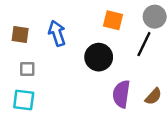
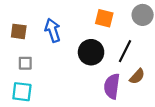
black line: (144, 44) -> (125, 51), moved
brown semicircle: (153, 96) -> (137, 76), moved

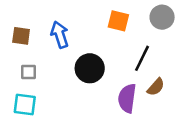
black circle: (91, 52) -> (90, 68), moved

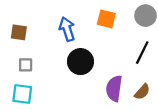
blue arrow: (60, 35) -> (67, 29), moved
black line: (142, 58) -> (142, 53), moved
brown semicircle: (156, 87) -> (142, 92), moved

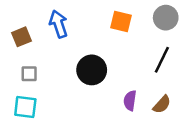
blue arrow: (67, 29) -> (59, 24), moved
brown square: (19, 32) -> (22, 37), turned -30
purple semicircle: (114, 88) -> (130, 101), size x0.7

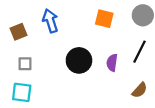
purple semicircle: (130, 101) -> (112, 63), moved

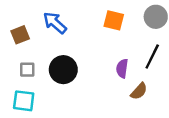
blue arrow: (50, 21) -> (55, 23), turned -30
black circle: (79, 60) -> (63, 70), moved
brown semicircle: (140, 90) -> (139, 91), moved

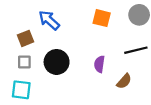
brown square: (20, 35) -> (25, 38), moved
black line: (152, 56) -> (136, 50), turned 50
purple semicircle: (122, 68) -> (99, 64), moved

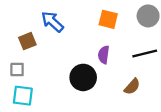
gray square: (24, 62) -> (17, 69), moved
black circle: (57, 62) -> (83, 77), moved
purple semicircle: (99, 64) -> (104, 55), moved

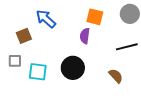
purple semicircle: (104, 55) -> (85, 36), moved
brown semicircle: (132, 87) -> (116, 76), turned -84
cyan square: (23, 96) -> (38, 72), moved

